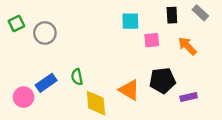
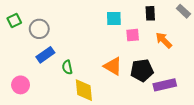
gray rectangle: (200, 13) -> (183, 11), moved
blue rectangle: (46, 83) -> (45, 55), moved
orange triangle: (129, 90) -> (113, 66), moved
purple rectangle: (189, 97) -> (165, 85), size x1.5

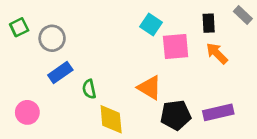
black rectangle: (150, 13) -> (209, 23), moved
cyan square: (114, 19) -> (151, 25), turned 35
pink square: (133, 35) -> (176, 46), size x1.5
black pentagon: (142, 70) -> (176, 115), moved

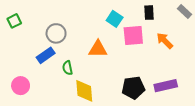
black rectangle: (209, 23) -> (149, 13), moved
gray circle: (52, 38) -> (56, 33), moved
orange triangle: (150, 88) -> (98, 49), moved, turned -30

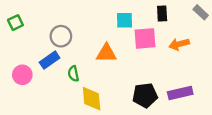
cyan square: (115, 19) -> (125, 20), turned -35
orange arrow: (165, 41) -> (179, 44), turned -60
pink circle: (21, 86) -> (22, 75), moved

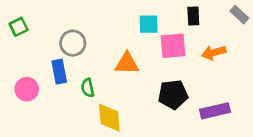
blue rectangle: (50, 60) -> (59, 72), turned -66
black pentagon: (145, 95) -> (173, 95), moved

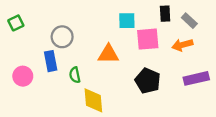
gray rectangle: (239, 15) -> (189, 21), moved
black pentagon: (173, 95) -> (148, 81), turned 30
purple rectangle: (215, 111) -> (196, 78), moved

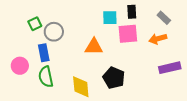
black rectangle: (165, 14) -> (132, 12), moved
green square: (16, 23) -> (35, 24), moved
green semicircle: (75, 75) -> (46, 77), moved, size x1.5
black pentagon: (148, 81) -> (114, 78), moved

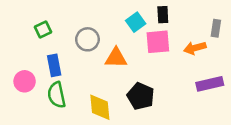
cyan square: (110, 18) -> (136, 22), turned -35
gray rectangle: (164, 18) -> (216, 28), moved, turned 56
gray circle: (54, 32) -> (87, 39), moved

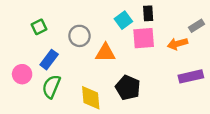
gray rectangle: (216, 28) -> (197, 26), turned 49
blue rectangle: (54, 65) -> (49, 60), turned 48
green semicircle: (57, 95) -> (51, 87), turned 35

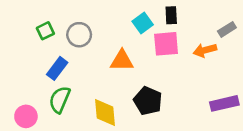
gray circle: (79, 36) -> (79, 35), moved
pink circle: (22, 74) -> (26, 116), moved
purple rectangle: (191, 76) -> (224, 103), moved

